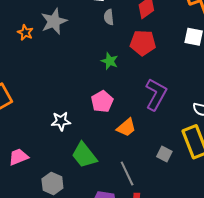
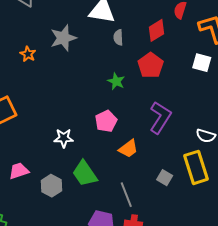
orange star: (25, 32) -> (28, 54), moved
red pentagon: (143, 43) -> (151, 65), turned 30
gray hexagon: (52, 184) -> (51, 186), moved

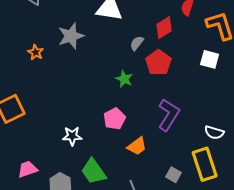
gray semicircle: (118, 37) -> (137, 43), moved, turned 42

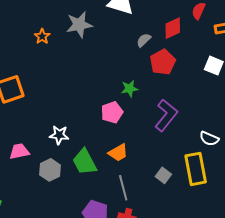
green star: (124, 79) -> (130, 89), moved, turned 30
white star: (72, 136) -> (59, 135), moved
orange trapezoid: (137, 146) -> (118, 153), moved

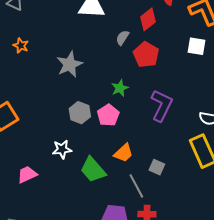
gray star: (79, 25) -> (70, 64), moved
orange star: (42, 36) -> (21, 46), moved
gray hexagon: (50, 170) -> (80, 113), moved
gray square: (163, 175) -> (157, 167), moved

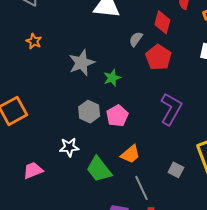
red diamond: (148, 19) -> (162, 22), turned -40
green star: (120, 88) -> (112, 78), moved
gray square: (157, 167) -> (176, 170), moved

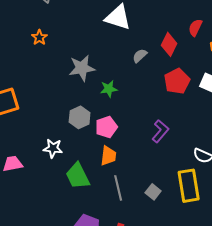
red pentagon: (158, 57) -> (177, 81), moved
purple L-shape: (171, 109) -> (160, 131), size x0.7
orange trapezoid: (130, 154) -> (108, 156), moved, turned -55
gray line: (142, 188) -> (118, 188), moved

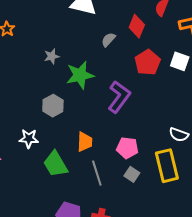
gray star: (82, 68) -> (52, 56), size x0.6
green star: (109, 89) -> (80, 75), size x1.6
pink pentagon: (106, 127) -> (127, 148), moved, turned 30
purple L-shape: (160, 131) -> (119, 97), moved, size x1.4

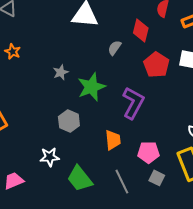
orange trapezoid: (85, 142) -> (113, 140), moved

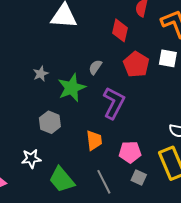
gray semicircle: (115, 48) -> (95, 67), moved

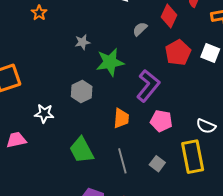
gray semicircle: (95, 67) -> (140, 29), moved
pink pentagon: (130, 152) -> (161, 121), moved
white star: (31, 159) -> (44, 114), moved

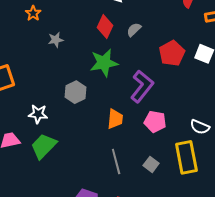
red diamond: (169, 16) -> (105, 27), moved
gray star: (82, 42) -> (56, 40), moved
green trapezoid: (81, 150) -> (44, 146), moved, turned 72

